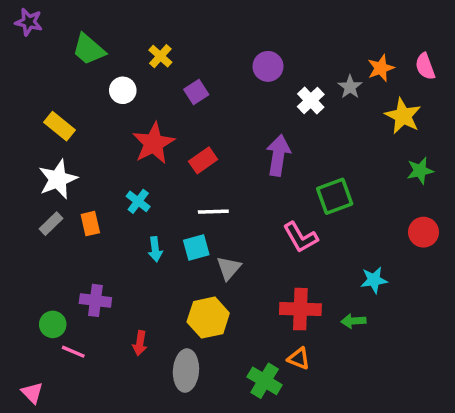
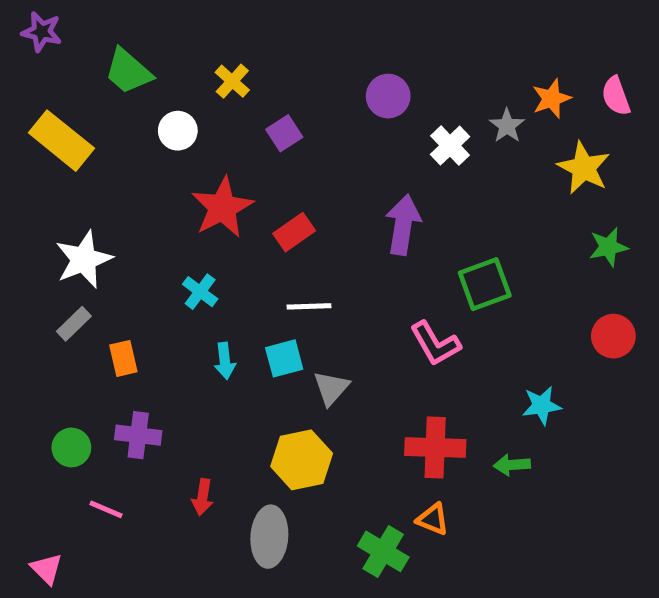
yellow rectangle: (60, 126) -> (61, 141), moved, size x1.4
orange rectangle: (90, 224) -> (123, 358), moved
green circle: (53, 324) -> (71, 447), moved

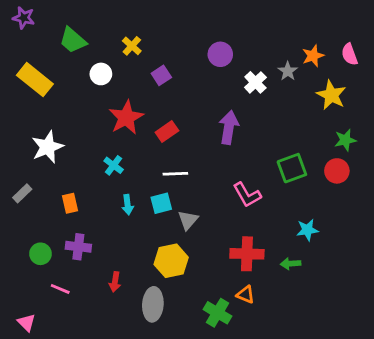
green square: (485, 284) -> (292, 168), moved
gray rectangle: (74, 324) -> (22, 193), moved
red circle: (613, 336) -> (337, 171), moved

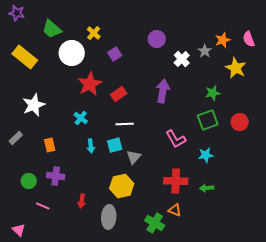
white circle: (101, 74) -> (72, 53), size x1.6
green star: (345, 140) -> (213, 93), moved
cyan star: (307, 230) -> (206, 155), moved

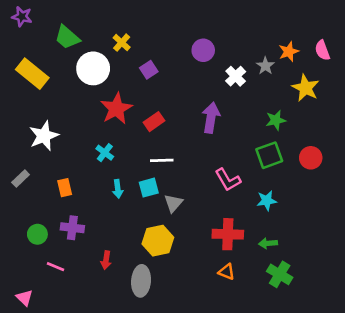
green cross: (155, 223) -> (280, 274), moved

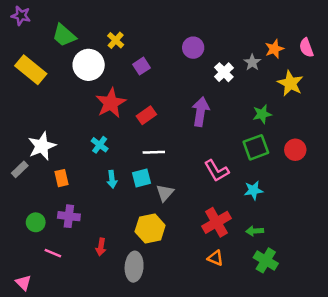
white star: (44, 136) -> (42, 146), moved
red cross: (228, 234) -> (217, 222), turned -32

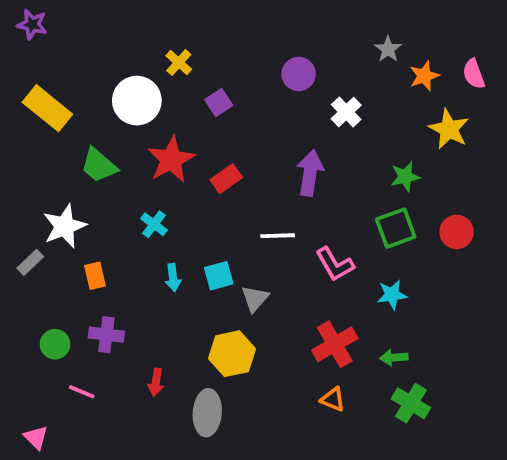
green trapezoid: (64, 35) -> (99, 165), moved
gray star: (252, 62) -> (388, 49), moved
white line: (154, 152) -> (278, 236), moved

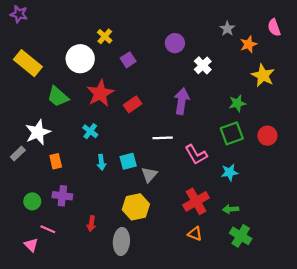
pink semicircle: (474, 74) -> (274, 28), moved
pink triangle: (36, 437) -> (31, 245), moved

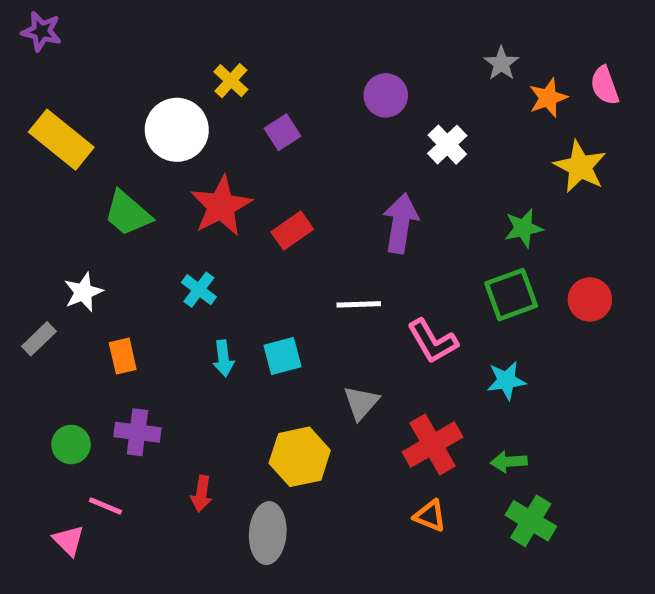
pink semicircle: (274, 28) -> (605, 86), moved
white star: (38, 132) -> (83, 292), size x0.7
gray triangle: (149, 175) -> (361, 403), moved

